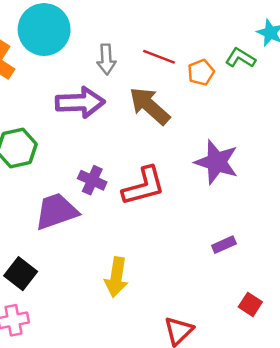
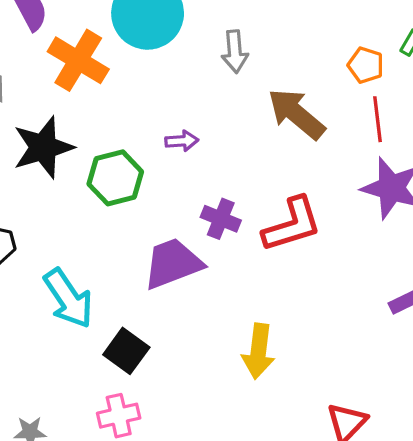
red line: (159, 57) -> (377, 119), moved, turned 64
orange pentagon: (201, 72) -> (366, 65), turned -30
purple arrow: (80, 102) -> (182, 141), moved, size x0.5

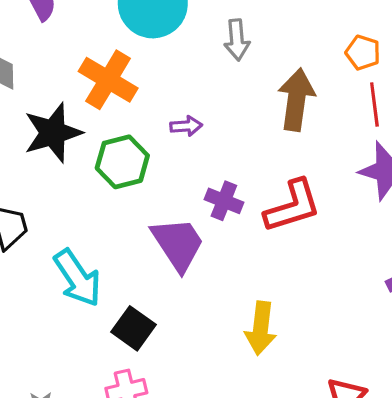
orange cross: (78, 60) -> (108, 80), moved
brown arrow: (296, 114) -> (296, 100), turned 58
purple trapezoid: (173, 263) -> (178, 244), turned 78

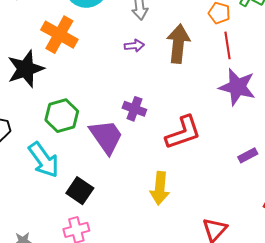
purple arrow: (186, 126) -> (134, 46), moved
green hexagon: (122, 162) -> (62, 116), moved
red L-shape: (293, 206) -> (183, 133), moved

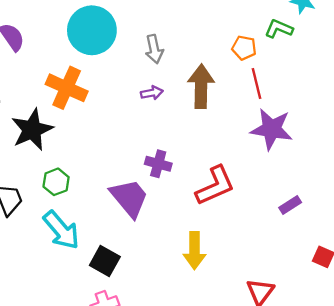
green hexagon: (62, 116) -> (56, 182), moved, size x0.7

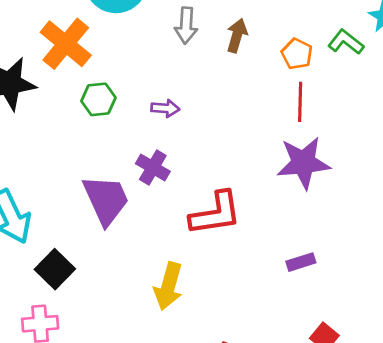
brown arrow: (201, 86) -> (237, 36), moved, size x0.6
purple arrow: (152, 93) -> (165, 108), moved
purple star: (272, 129) -> (303, 163), turned -30
green hexagon: (56, 182) -> (98, 99), moved

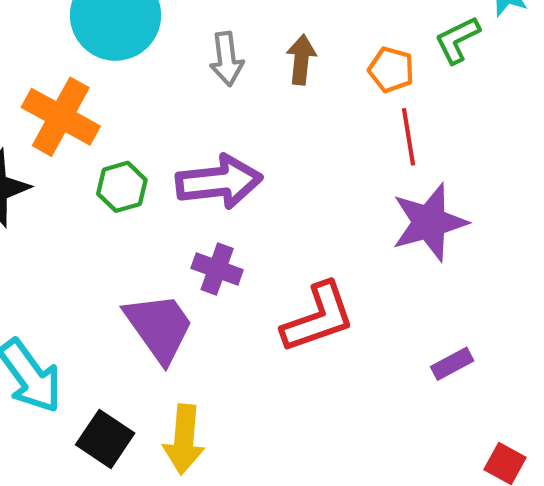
green L-shape: (346, 42) -> (457, 40), turned -54
purple arrow: (165, 108) -> (219, 182), size x2.0
yellow arrow: (168, 286) -> (184, 439), moved

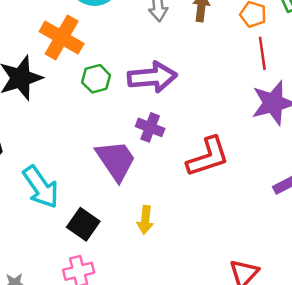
yellow arrow: (184, 439) -> (145, 220), moved, size x0.7

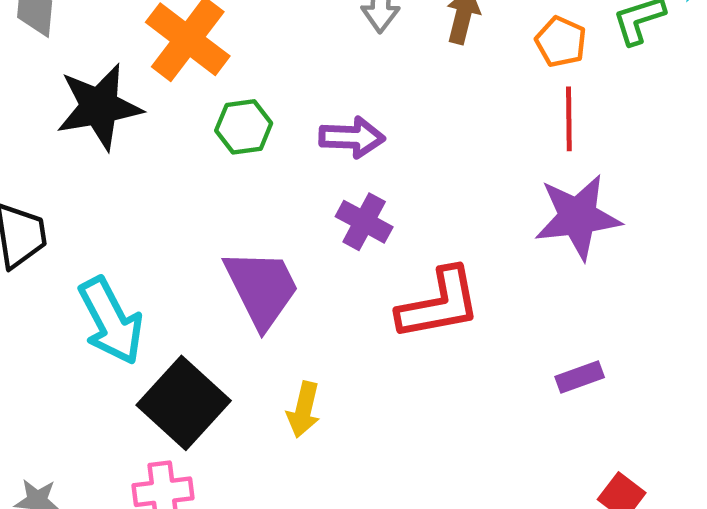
purple arrow: (152, 77) -> (352, 137), size x0.7
purple cross: (150, 127) -> (364, 222), moved
black square: (83, 224) -> (184, 403), size x1.4

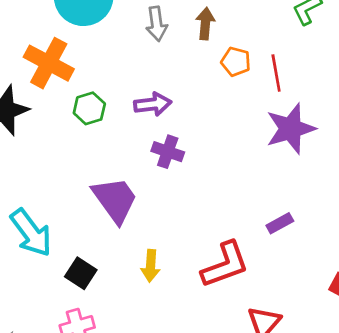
orange pentagon: (561, 42) -> (236, 62), moved
red L-shape: (439, 304) -> (225, 265), moved
purple rectangle: (580, 377) -> (280, 223), moved
black square: (184, 403) -> (81, 273), size x0.6

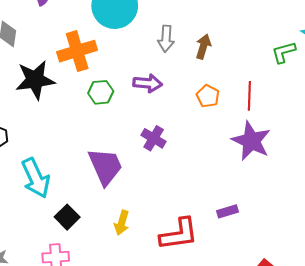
orange pentagon: (236, 62) -> (208, 96), moved
orange cross: (49, 63) -> (77, 51), turned 33
purple arrow: (153, 104) -> (148, 83), moved
purple star: (290, 129) -> (251, 141), turned 30

